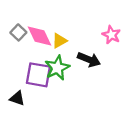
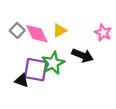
yellow triangle: (60, 41) -> (60, 30), moved
black triangle: (17, 98) -> (22, 80), moved

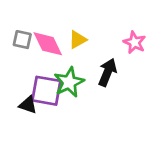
gray square: (17, 30) -> (22, 40), turned -32
black arrow: (82, 55) -> (107, 72), turned -90

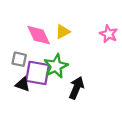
gray square: (22, 40) -> (19, 59), moved
black arrow: (107, 72) -> (76, 88), moved

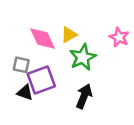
green star: (56, 66) -> (83, 57), moved
purple square: (37, 73) -> (41, 80), turned -30

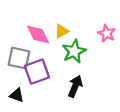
gray square: (21, 65) -> (19, 58), size x1.5
black triangle: (25, 92) -> (17, 95), moved

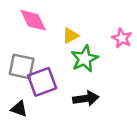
pink diamond: (38, 34) -> (33, 20), moved
black arrow: (75, 86) -> (86, 99), turned 60

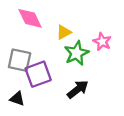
pink star: (122, 38) -> (102, 42), moved
black arrow: (86, 99) -> (78, 89), turned -30

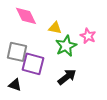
yellow triangle: (64, 32) -> (55, 28), turned 40
purple square: (38, 74) -> (33, 64), turned 35

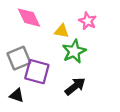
pink star: (88, 36) -> (88, 21), moved
gray square: (17, 52) -> (19, 58), turned -35

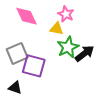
pink star: (88, 21) -> (66, 14), moved
black arrow: (75, 86) -> (85, 53), moved

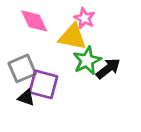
yellow triangle: (57, 29) -> (72, 37), size x1.6
black triangle: (15, 88) -> (26, 98), moved

